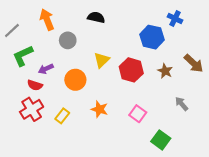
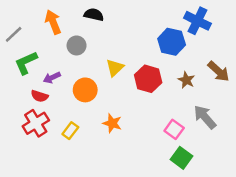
black semicircle: (96, 17) -> (94, 15), moved
blue cross: (175, 18) -> (197, 21), size x1.5
gray arrow: (182, 104) -> (205, 117), size x1.5
pink square: (138, 114) -> (174, 129), moved

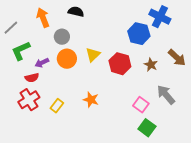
orange circle: (85, 90) -> (67, 59), moved
red semicircle: (39, 96) -> (32, 78), turned -32

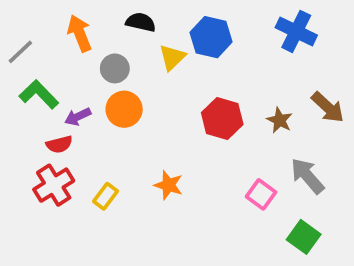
blue hexagon: (139, 34) -> (211, 37), moved
green L-shape: (21, 51) -> (39, 94), turned 70
yellow triangle: (93, 55) -> (172, 57), moved
green square: (147, 128) -> (304, 237), moved

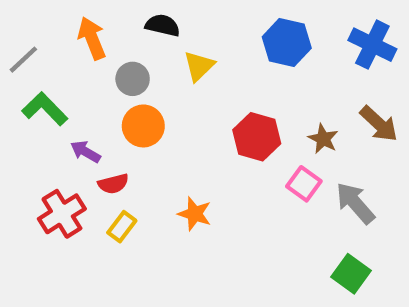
blue cross: (296, 31) -> (372, 45), moved
blue hexagon: (211, 37) -> (287, 42), moved
purple arrow: (78, 117) -> (85, 152), moved, turned 55
red semicircle: (59, 144) -> (113, 184), moved
pink square: (261, 194) -> (304, 184), moved

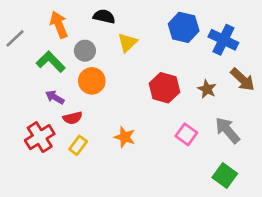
blue cross: (372, 45) -> (223, 40), moved
green L-shape: (45, 109) -> (51, 62), moved
pink square: (304, 184) -> (186, 134), moved

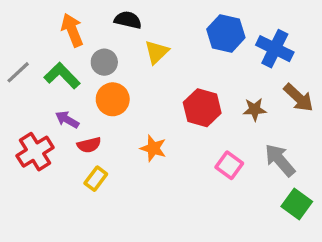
gray line: (15, 38) -> (18, 72), moved
brown star: (207, 89) -> (255, 109), turned -30
red cross: (40, 137) -> (35, 152), moved
orange star: (125, 137) -> (153, 148), moved
green square: (225, 175) -> (297, 204), moved

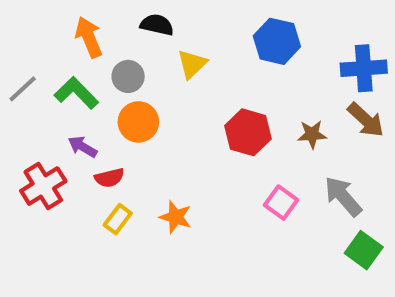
blue cross: (275, 49) -> (364, 68), moved, turned -30
orange star: (153, 148) -> (176, 217), moved

